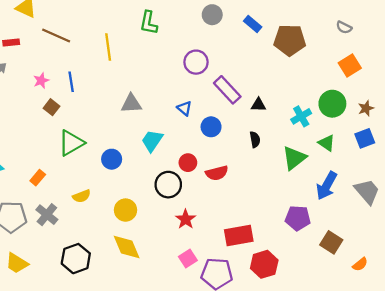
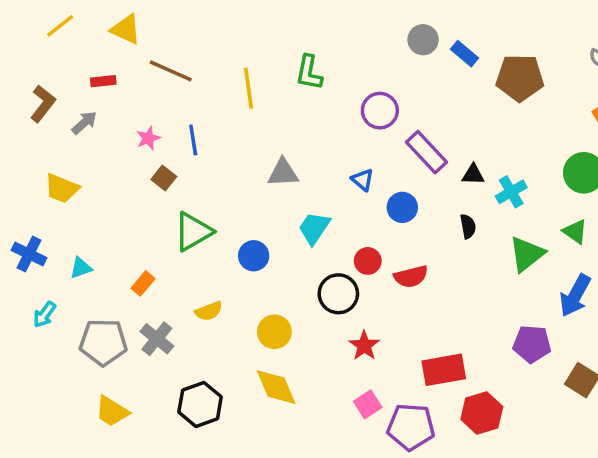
gray circle: (212, 15) -> (423, 40), moved
green L-shape: (149, 23) -> (309, 73), moved
cyan cross: (301, 116) -> (511, 192), moved

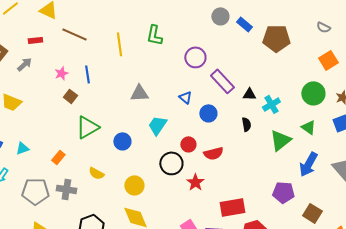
yellow semicircle: (209, 311) -> (96, 173), turned 49
gray cross: (157, 339) -> (66, 189), turned -30
red star: (364, 346) -> (195, 182), moved

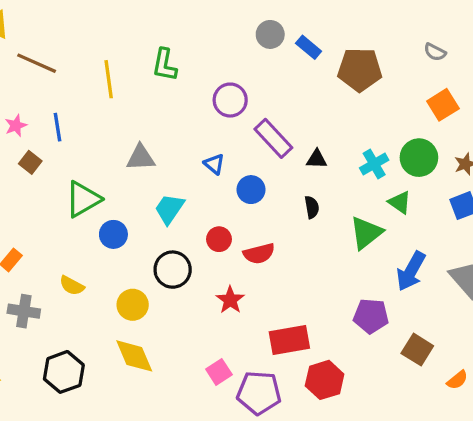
cyan cross: (271, 104) -> (374, 164), moved
green triangle: (87, 127) -> (83, 199), moved
green triangle: (308, 127) -> (400, 202), moved
black circle: (171, 163) -> (173, 270), moved

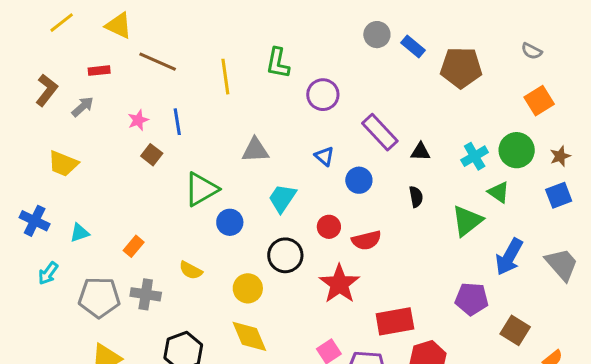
purple circle: (230, 100) -> (323, 95), moved
red star: (230, 300) -> (339, 284), size x1.5

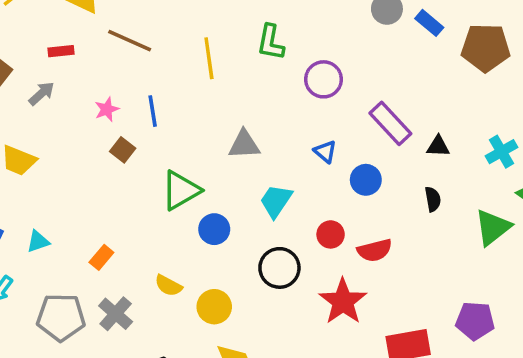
yellow circle: (248, 288) -> (214, 307), moved
gray cross: (146, 294) -> (116, 314), turned 32
purple pentagon: (472, 299) -> (475, 321), moved

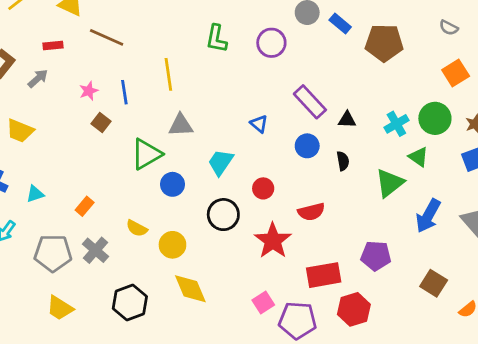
yellow line: (209, 58) -> (168, 74), moved
purple circle: (324, 79) -> (271, 43), moved
gray triangle: (244, 145) -> (181, 125), moved
blue circle: (366, 180) -> (307, 146), moved
red semicircle: (375, 250) -> (311, 212), moved

